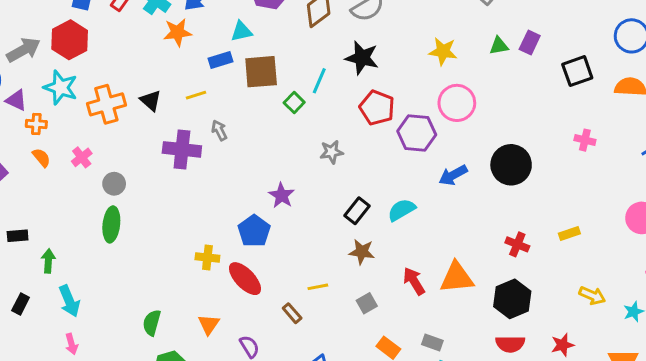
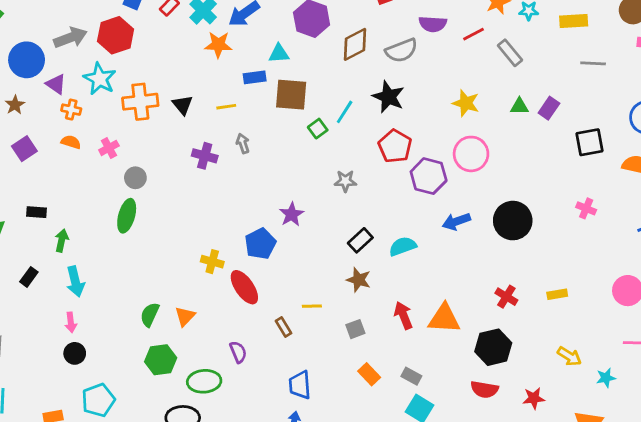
purple cross: (182, 149) -> (205, 156), size x0.7
orange semicircle: (41, 158) -> (71, 142), turned -42
orange triangle: (209, 324) -> (185, 316), moved

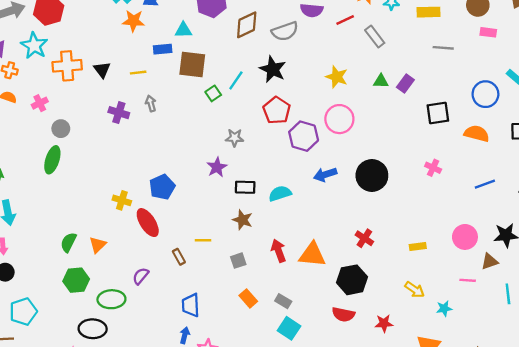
purple star: (292, 214) -> (217, 167), moved
black rectangle: (360, 240) -> (245, 187), turned 42
yellow rectangle: (557, 294) -> (418, 247), moved
purple semicircle: (238, 352) -> (141, 276), turned -120

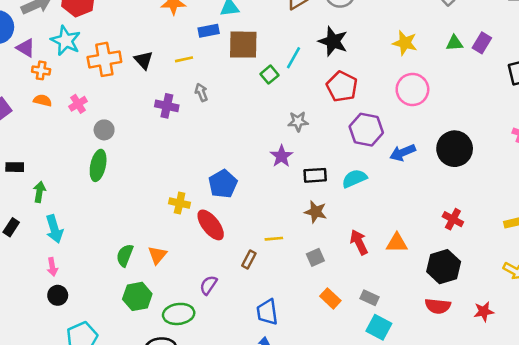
purple hexagon: (304, 136) -> (366, 130), moved
orange triangle: (312, 255) -> (397, 243), size x0.7
brown rectangle: (179, 257) -> (249, 260), turned 63

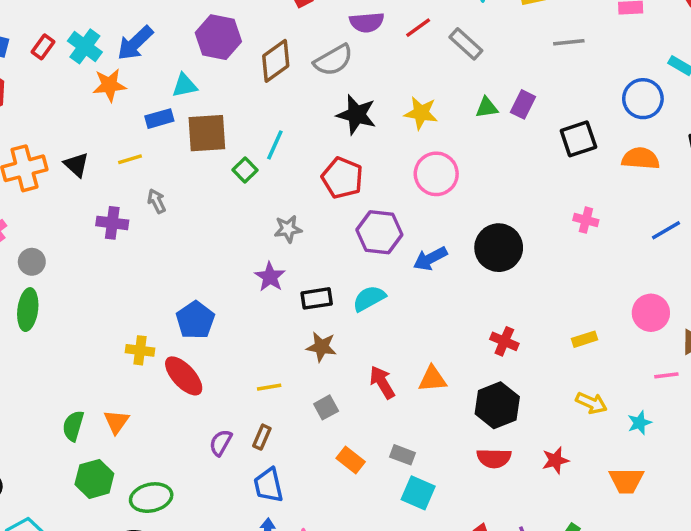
black star: (333, 41) -> (356, 115), moved
brown rectangle: (249, 260) -> (262, 437), moved
purple semicircle: (208, 285) -> (221, 443), moved

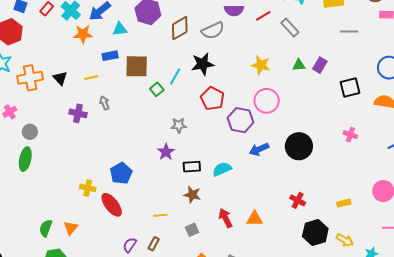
cyan triangle: (185, 85) -> (120, 29), moved
black star: (356, 115) -> (203, 64), moved, turned -30
purple hexagon: (379, 232) -> (241, 120), moved
black hexagon: (497, 405) -> (315, 233), moved

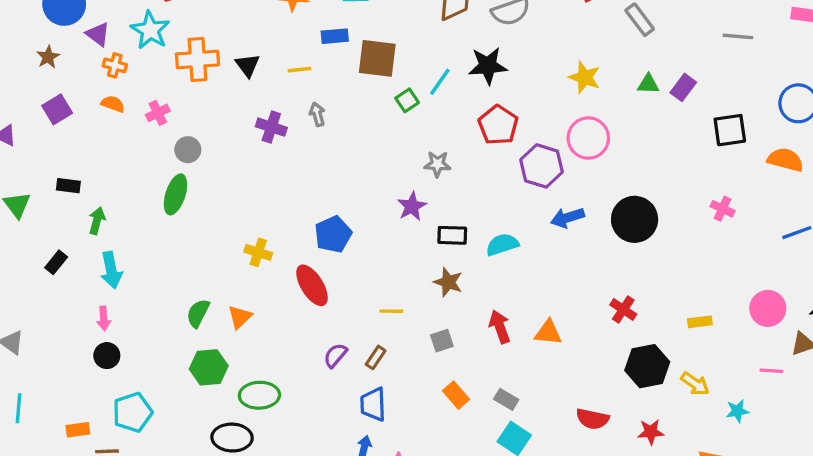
yellow cross: (88, 188) -> (258, 252), moved

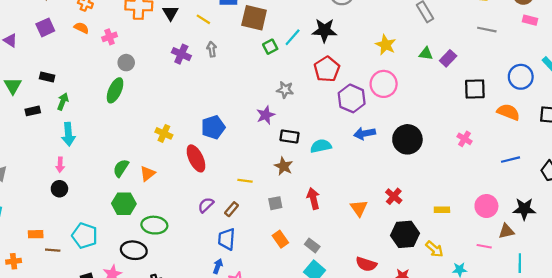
yellow line: (299, 70) -> (203, 19), turned 32
black rectangle: (56, 262) -> (33, 111), moved, turned 32
orange triangle: (548, 333) -> (359, 208), moved, turned 42
cyan pentagon: (133, 412) -> (85, 236), moved, turned 30

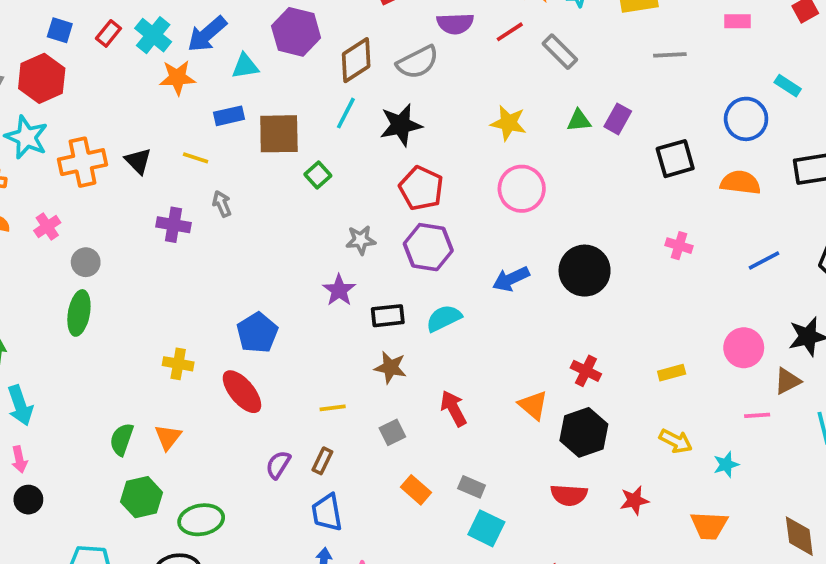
cyan line: (293, 37) -> (346, 113), moved
purple hexagon: (352, 98) -> (428, 247), moved
black hexagon: (405, 234) -> (584, 432), moved

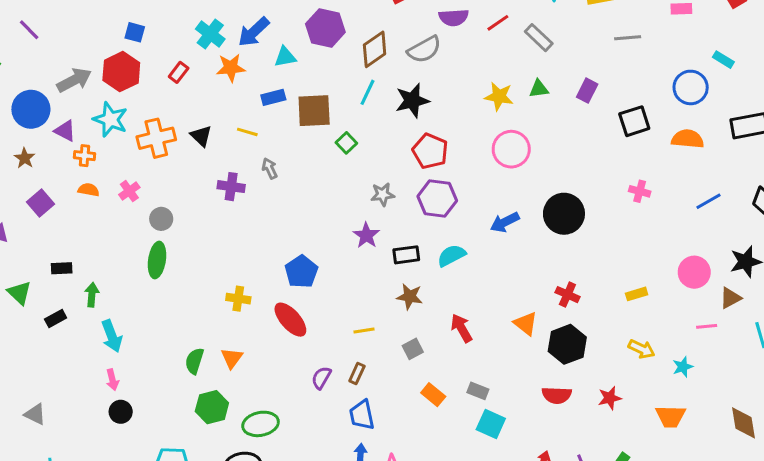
red rectangle: (108, 33) -> (179, 72), moved
green triangle: (579, 121) -> (539, 89), moved

